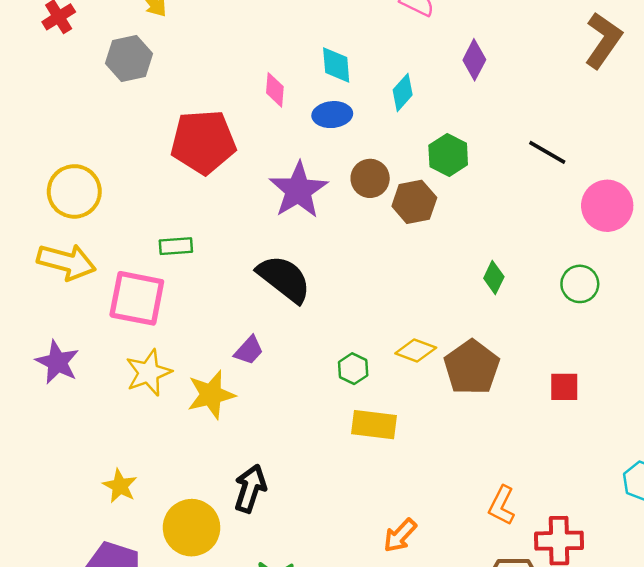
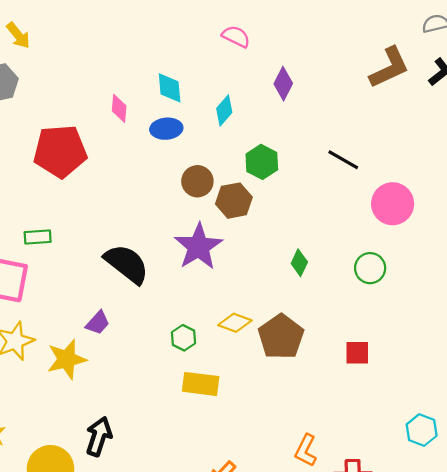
brown L-shape: (603, 40) -> (389, 68), turned 30
purple star: (298, 190) -> (198, 247), moved

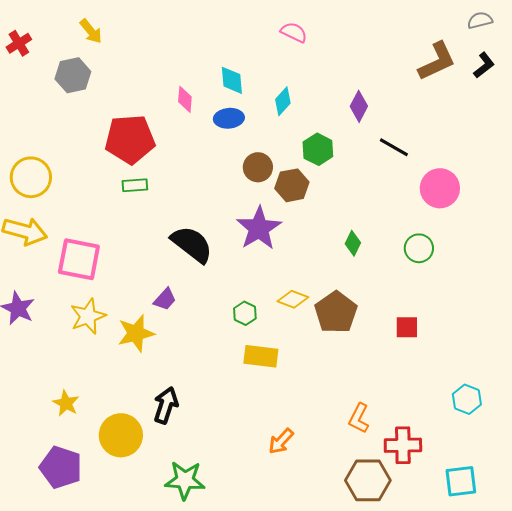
purple diamond: (283, 84) -> (359, 106), moved
green rectangle: (38, 237) -> (135, 185), moved

